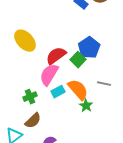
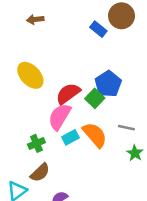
green star: (86, 106) -> (135, 153), moved

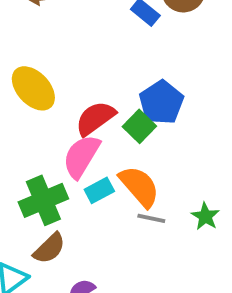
gray line: (126, 128) -> (151, 218), moved
green cross: (36, 143) -> (43, 200), size x1.6

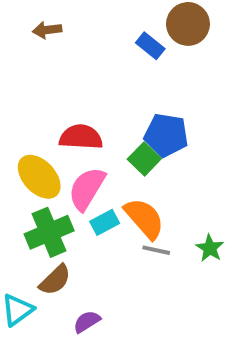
yellow ellipse: (33, 88) -> (39, 177), moved
blue pentagon: (161, 102) -> (166, 135), turned -30
red semicircle: (95, 118) -> (81, 137), moved, turned 39

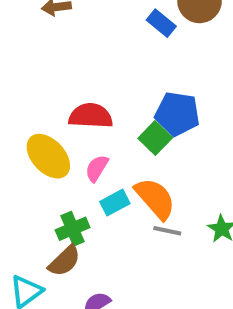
pink semicircle: (87, 189) -> (97, 168), size x0.6
green cross: (49, 232) -> (73, 229), moved, size x0.7

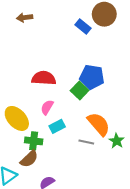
yellow ellipse: (48, 156) -> (17, 118), moved
orange semicircle: (155, 199) -> (99, 124), moved
green cross: (73, 229) -> (34, 141), turned 30

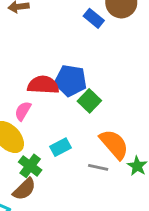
blue pentagon: (92, 77) -> (71, 81), moved
pink semicircle: (47, 107) -> (23, 111), moved
green cross: (34, 141) -> (30, 166), turned 30

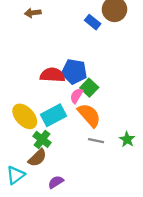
pink semicircle: (23, 111) -> (77, 96), moved
orange semicircle: (114, 144) -> (89, 115), moved
cyan rectangle: (61, 147) -> (53, 115), moved, size x1.5

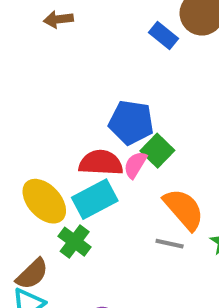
red semicircle: (52, 75) -> (101, 163), moved
orange semicircle: (89, 115) -> (184, 209), moved
brown semicircle: (37, 158) -> (32, 274), moved

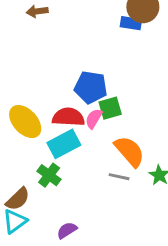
blue rectangle: (163, 35) -> (131, 23), moved, turned -30
green square: (157, 151) -> (110, 108), turned 30
yellow ellipse: (44, 201) -> (25, 122), moved

